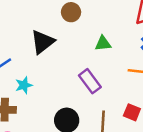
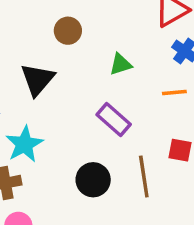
cyan star: (24, 85) -> (24, 144), size x1.5

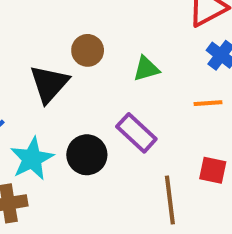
brown circle: (68, 31) -> (88, 50), moved
black circle: (93, 180) -> (87, 155), moved

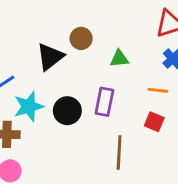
purple rectangle: (136, 133) -> (104, 102), turned 48
red square: (213, 170) -> (154, 122), moved

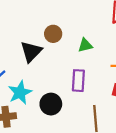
black circle: (67, 111) -> (51, 104), moved

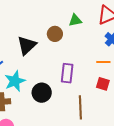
brown circle: (53, 34) -> (55, 34), moved
green triangle: (85, 45) -> (75, 20), moved

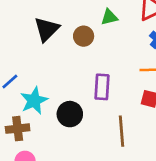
black triangle: (27, 45) -> (47, 29), moved

